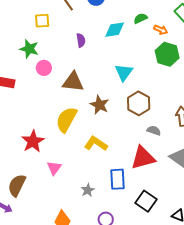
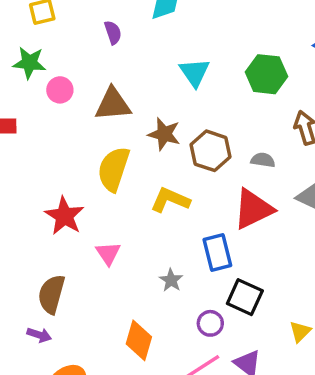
green hexagon: (167, 54) -> (266, 74), moved
brown hexagon: (139, 103) -> (211, 151), moved
black square: (146, 201) -> (245, 297), moved

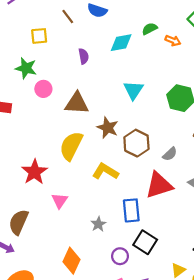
gray semicircle: (263, 160) -> (170, 154), turned 120

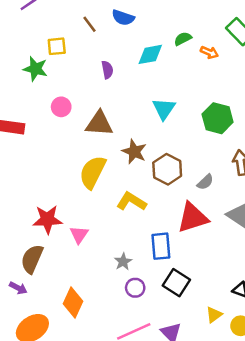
green star: (26, 68) -> (35, 69), moved
red star: (34, 172) -> (47, 219), moved, turned 30
purple circle: (120, 256) -> (135, 288), moved
orange diamond: (72, 261) -> (73, 303), moved

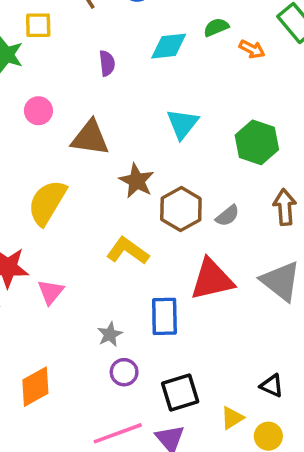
yellow semicircle: (93, 172) -> (47, 202), moved
gray semicircle: (205, 182) -> (228, 216), moved
black square: (176, 283) -> (180, 393), moved, turned 36
orange diamond: (73, 303) -> (35, 387), turned 32

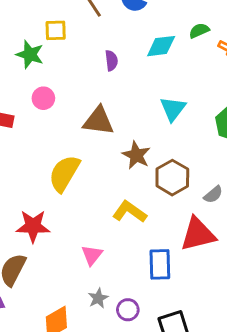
pink circle: (38, 111) -> (43, 98), moved
gray semicircle: (228, 216) -> (213, 195), moved
pink triangle: (51, 292) -> (92, 255), moved
gray star: (110, 334) -> (98, 298), moved

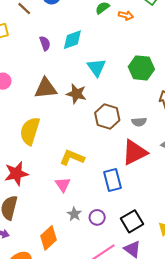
cyan diamond: (161, 46) -> (72, 40), moved
brown star: (136, 155) -> (76, 94), moved
gray semicircle: (213, 195) -> (139, 122), turned 48
yellow L-shape: (130, 212) -> (72, 158), moved

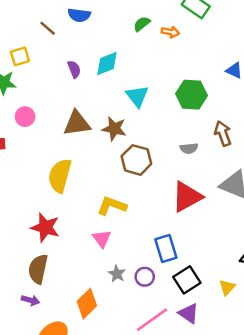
brown hexagon: (107, 116) -> (136, 160), moved
gray semicircle: (139, 122) -> (189, 148), moved
red star: (16, 174) -> (45, 227), turned 30
blue rectangle: (113, 180) -> (166, 248), moved

